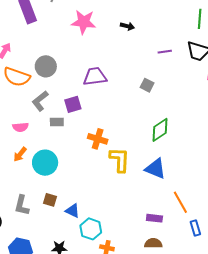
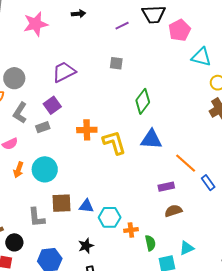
brown square: (50, 200) -> (62, 203), size x1.5

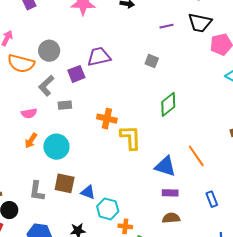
purple square: (52, 105) -> (76, 74), moved
blue triangle: (151, 139) -> (165, 166), moved
orange line: (186, 163) -> (196, 156), moved

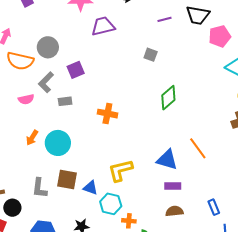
purple trapezoid: (99, 57) -> (103, 26), moved
pink semicircle: (29, 113) -> (26, 99), moved
yellow L-shape: (130, 138) -> (121, 170), moved, turned -100
blue rectangle: (212, 199) -> (214, 207), moved

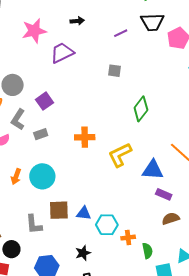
yellow L-shape: (121, 170) -> (120, 155), moved
purple rectangle: (173, 186) -> (164, 194), turned 35

